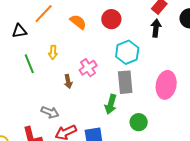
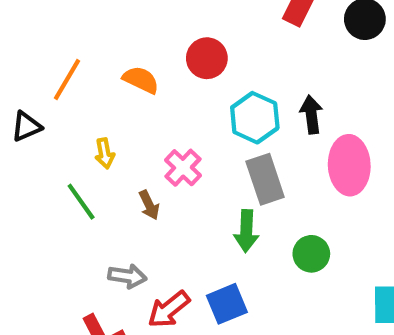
black arrow: (156, 28) -> (311, 115), moved
green line: (29, 64) -> (81, 202), moved

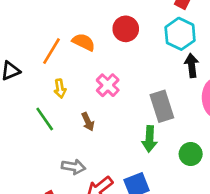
orange line: (67, 80) -> (52, 51), moved
cyan hexagon: (255, 118) -> (180, 34), moved
pink cross: (183, 168) -> (108, 85), moved

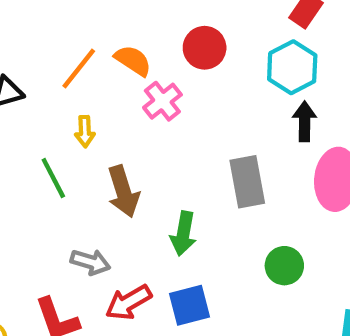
pink cross: (108, 85) -> (162, 101), moved
brown arrow: (88, 122) -> (123, 191), size x1.6
green arrow: (149, 139) -> (183, 233), moved

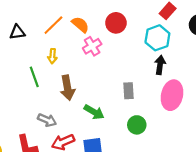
gray rectangle: (247, 182) -> (128, 91), size x0.7
green arrow: (183, 233) -> (94, 112), turned -78
green circle: (284, 266) -> (137, 125), moved

